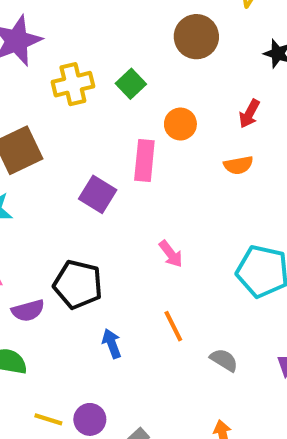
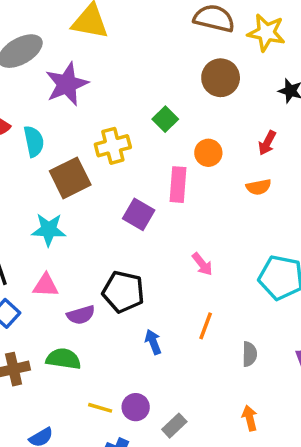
yellow cross: (73, 84) -> (113, 146), moved
orange line: (173, 326) -> (206, 326), turned 48
gray semicircle: (224, 360) -> (249, 354), turned 60

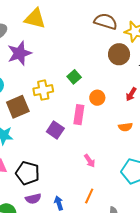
brown circle: (221, 78) -> (119, 54), moved
orange semicircle: (259, 187) -> (125, 127), moved
black pentagon: (123, 292) -> (28, 173), moved
purple semicircle: (81, 315) -> (33, 199), moved

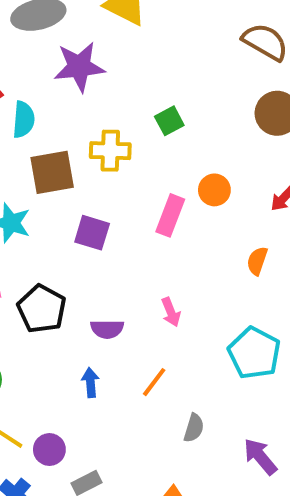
green square: (74, 77) -> (169, 121), moved
orange semicircle: (125, 127) -> (257, 261), turned 104
purple square: (55, 130) -> (92, 233), moved, turned -30
purple semicircle: (33, 199) -> (107, 329), moved

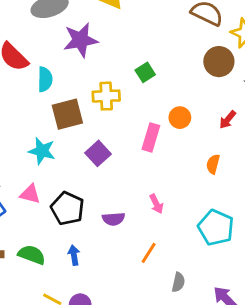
purple square: (92, 233) -> (98, 153), turned 35
blue arrow: (90, 383) -> (74, 255), moved

